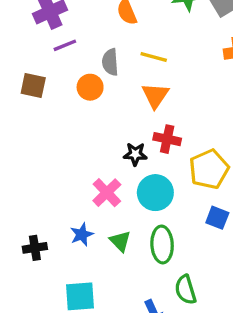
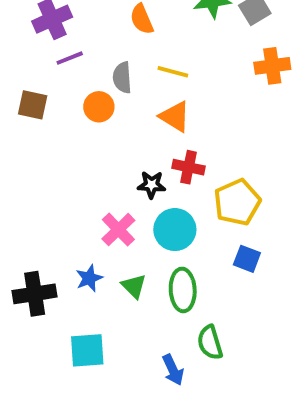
orange triangle: (155, 96) -> (175, 117), turned -32
black cross: (35, 248) -> (35, 294), size x1.5

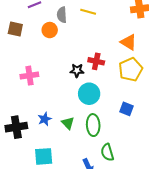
orange triangle: (175, 117) -> (129, 42), moved
yellow pentagon: (237, 202) -> (131, 69), moved
pink cross: (118, 230) -> (29, 76), moved, turned 36

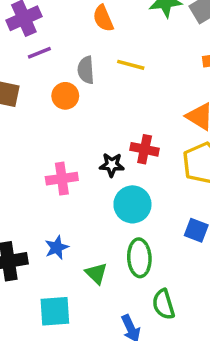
pink cross: (29, 76) -> (62, 179), moved
green triangle: (68, 123) -> (96, 273), moved

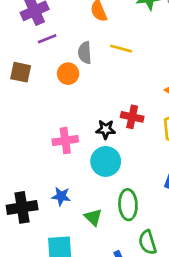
cyan circle: (132, 204) -> (106, 161), moved
blue star: (57, 247) -> (61, 196), turned 30

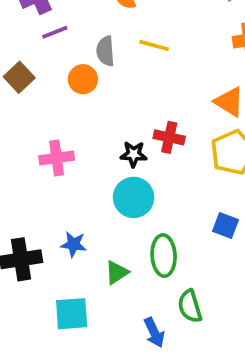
brown square: (21, 72) -> (19, 77), turned 35
pink cross: (65, 141) -> (57, 158), moved
green triangle: (93, 217) -> (117, 272), turned 42

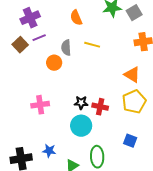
brown square: (19, 77) -> (20, 45), moved
red cross: (169, 137) -> (100, 107), moved

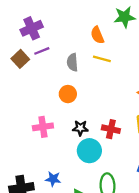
orange semicircle: (76, 18) -> (97, 35), moved
orange circle: (54, 63) -> (68, 94), moved
black star: (81, 103) -> (80, 128), moved

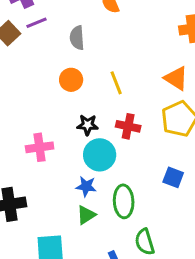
yellow line: (102, 59) -> (116, 83), moved, turned 54
pink cross: (43, 127) -> (40, 147), moved
blue star: (53, 179) -> (86, 186), moved

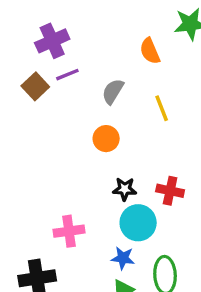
gray semicircle: (77, 38) -> (113, 91), turned 35
yellow line: (116, 83) -> (162, 108), moved
pink cross: (40, 147) -> (69, 231), moved

